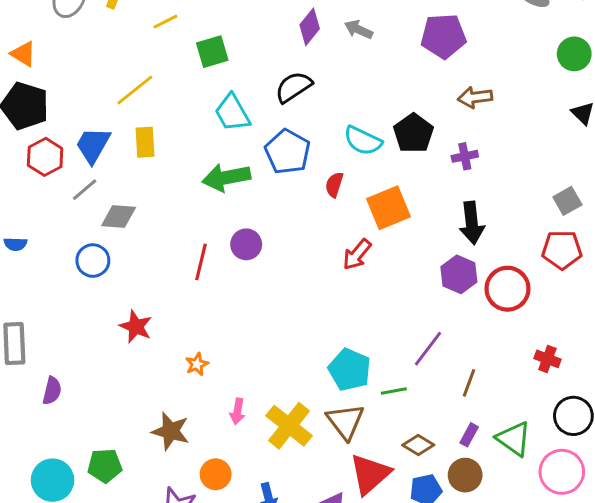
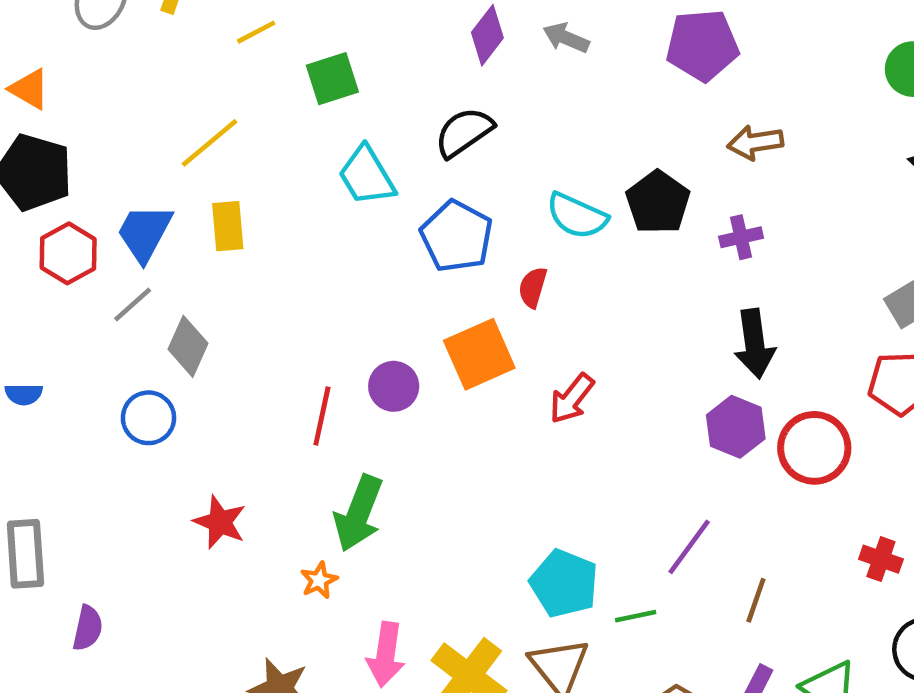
green arrow: (226, 177) -> (359, 513), moved, turned -57
orange square: (388, 208) -> (479, 354), moved
gray diamond: (119, 216) -> (188, 346), turned -69
pink arrow: (237, 411) -> (386, 654), size x1.5

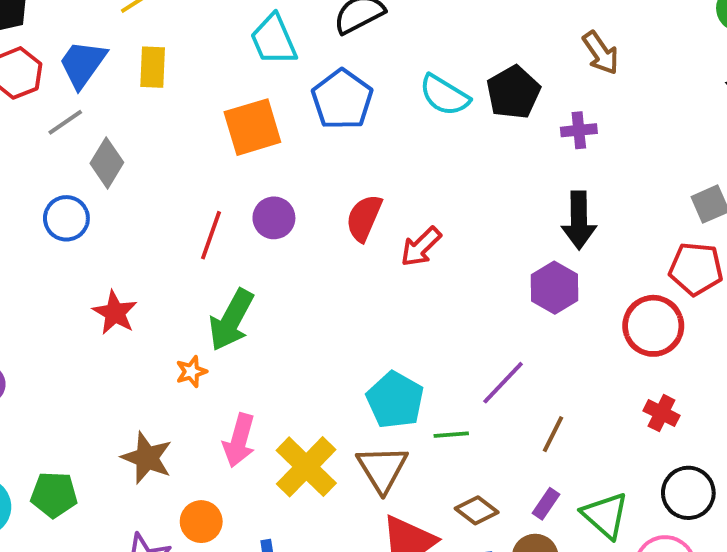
brown arrow: (755, 142) -> (601, 53), turned -123
red semicircle: (533, 287) -> (364, 218), moved, size x1.4
orange square: (479, 354) -> (252, 127), moved
red circle: (814, 448) -> (653, 326), moved

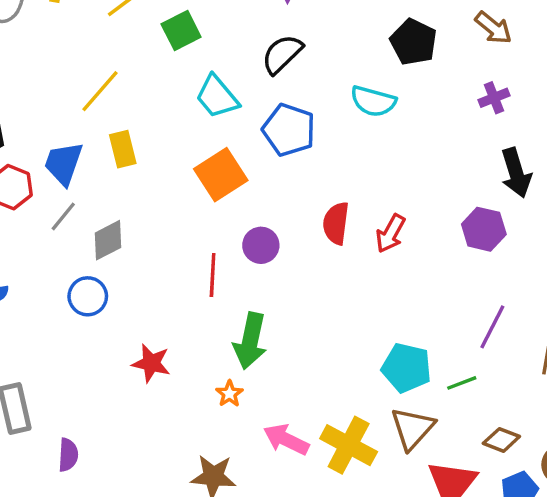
black pentagon: (513, 92) -> (414, 42), moved
gray diamond: (107, 163) -> (108, 240), turned 48
purple hexagon: (555, 288) -> (484, 229), moved
pink arrow: (239, 440) -> (286, 439), turned 117
brown triangle: (382, 469) -> (413, 428), turned 30

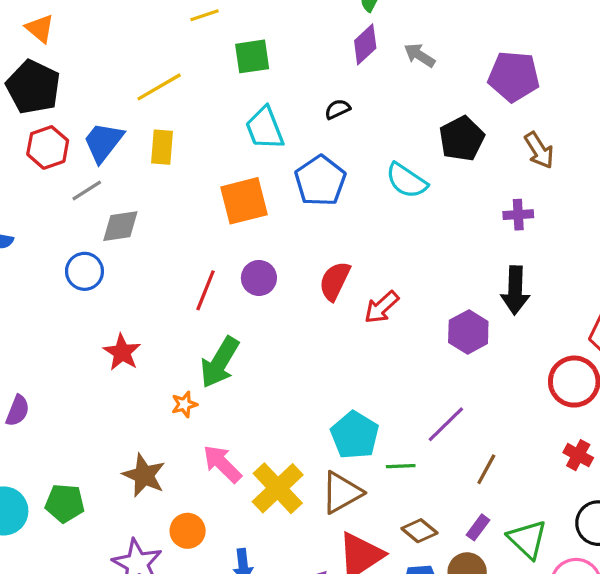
black semicircle: (282, 54) -> (337, 109), size x0.6

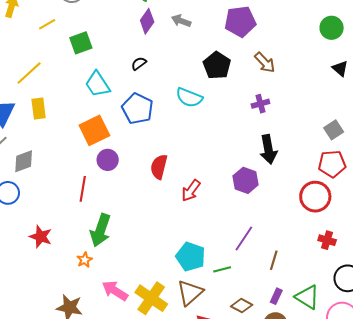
purple circle: (259, 278) -> (108, 160), moved
red arrow: (381, 307) -> (191, 191), moved

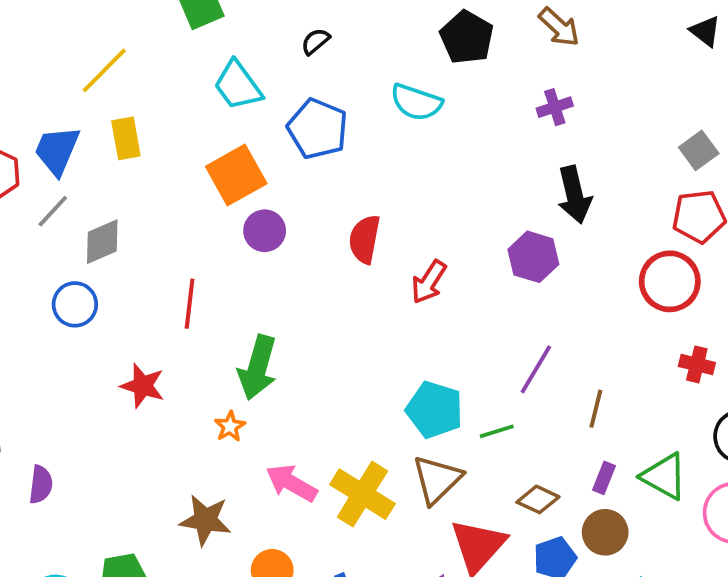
red line: (83, 189) -> (190, 304), moved

